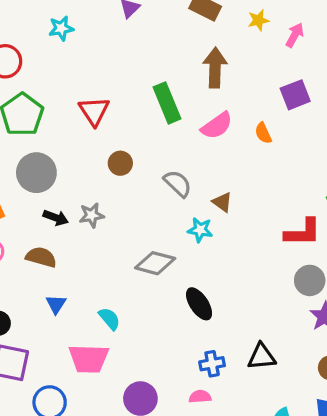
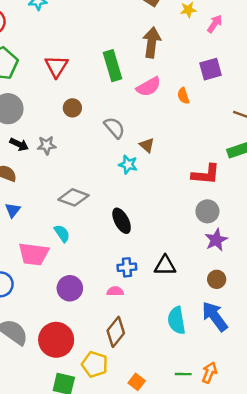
gray diamond: (155, 263) -> (73, 197), moved
cyan semicircle: (109, 319) -> (62, 233), moved

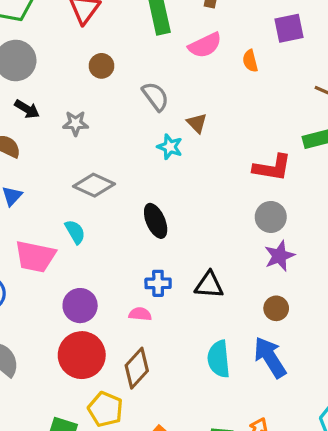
gray star: (47, 145) -> (76, 123), moved
red circle: (56, 340) -> (82, 355), moved

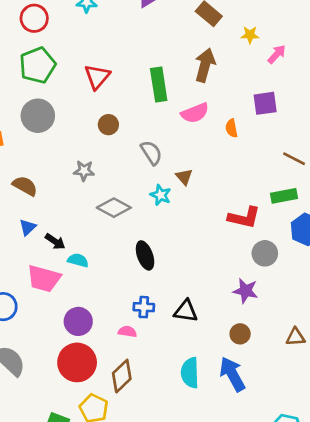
black arrow: (27, 109) -> (55, 241), moved
gray diamond: (94, 185) -> (114, 208), moved
gray circle: (271, 217) -> (265, 253), moved
cyan semicircle: (75, 232) -> (78, 260), turned -48
purple star: (279, 256) -> (245, 291), turned 30

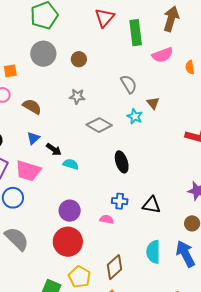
red triangle: (97, 77) -> (105, 18), moved
brown circle: (108, 125) -> (79, 59), moved
pink trapezoid: (44, 279) -> (28, 171), moved
brown diamond: (122, 376) -> (114, 267), moved

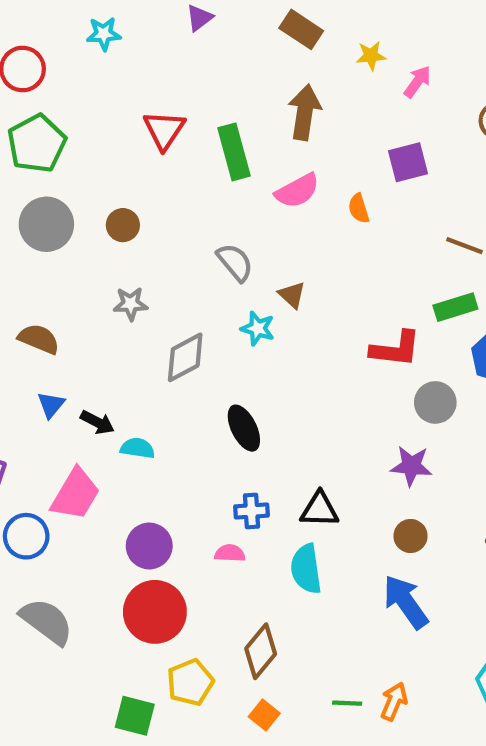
gray diamond: (99, 125) -> (185, 357), turned -50
pink trapezoid: (28, 171) -> (75, 494), moved, turned -68
cyan semicircle: (153, 252) -> (306, 569), moved
yellow pentagon: (80, 277) -> (190, 682), turned 30

